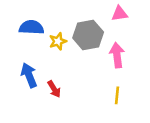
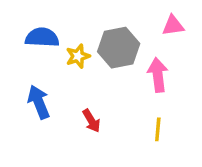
pink triangle: (120, 14) -> (173, 26), moved
red arrow: (54, 89) -> (91, 121), moved

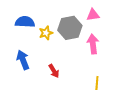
pink triangle: (173, 26) -> (93, 15), moved
yellow line: (158, 129) -> (97, 83), moved

